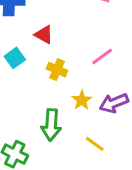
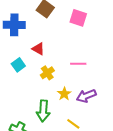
pink line: (102, 56) -> (78, 64), turned 35
yellow cross: (57, 70) -> (47, 73), turned 32

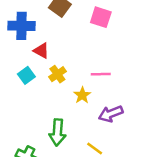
red triangle: (38, 49) -> (41, 51), moved
yellow cross: (47, 73) -> (57, 74), moved
yellow star: (64, 94) -> (82, 95), moved

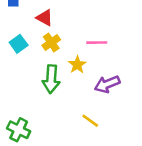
red triangle: (41, 51) -> (45, 18), moved
green arrow: (57, 132) -> (51, 79), moved

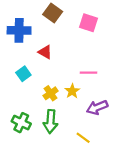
yellow cross: (51, 43) -> (51, 93), moved
green arrow: (51, 79) -> (51, 121), moved
green cross: (19, 130) -> (21, 123), moved

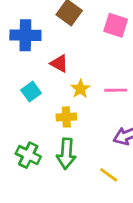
yellow star: (72, 91) -> (80, 89), moved
yellow cross: (51, 93) -> (66, 117), turned 32

